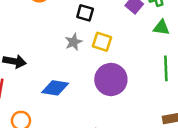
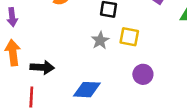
purple circle: (111, 79) -> (143, 74), size x0.6

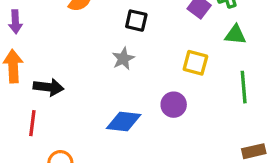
yellow square: (129, 37) -> (195, 63), moved
blue diamond: (87, 90) -> (124, 121), moved

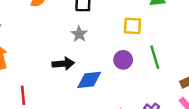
black arrow: (48, 87) -> (63, 64), moved
green line: (244, 87) -> (155, 57), moved

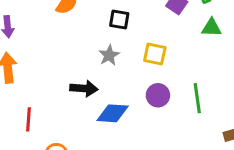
yellow square: (133, 26) -> (155, 54), moved

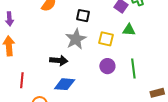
green triangle: (211, 28) -> (129, 30), moved
gray star: (109, 55) -> (76, 39), size x1.5
blue diamond: (113, 113) -> (65, 84), moved

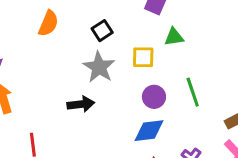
black square: (83, 16) -> (102, 31), turned -32
blue diamond: (65, 84) -> (149, 131), moved

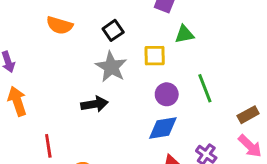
orange semicircle: (48, 23) -> (60, 25), turned 85

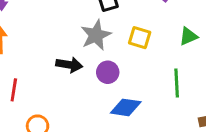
green triangle: (184, 34) -> (188, 36), moved, turned -30
purple circle: (167, 94) -> (108, 72), moved

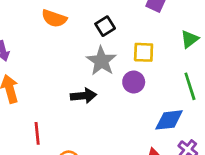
purple circle: (108, 72) -> (134, 82), moved
blue diamond: (126, 107) -> (169, 120), moved

